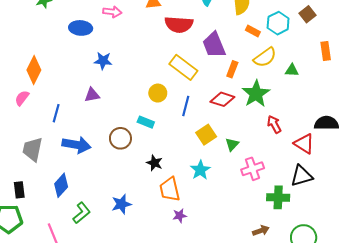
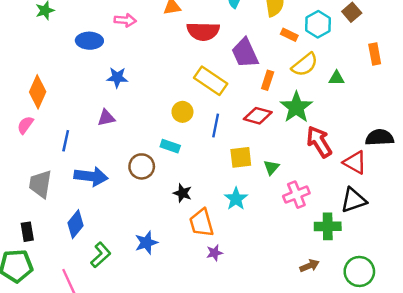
red arrow: (274, 124) -> (319, 142), size x1.5
yellow square: (206, 135) -> (241, 157), turned 30

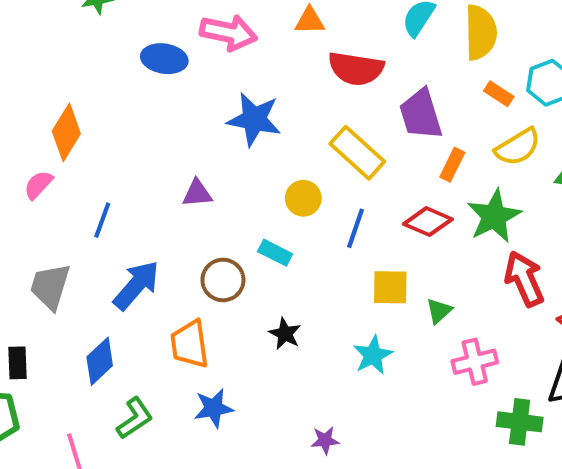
pink arrow: (125, 20) -> (228, 33), size x1.5
blue star: (117, 77) -> (254, 119), moved, size x1.5
purple triangle: (106, 118) -> (197, 193), moved
blue arrow: (91, 176) -> (136, 285), turned -64
orange trapezoid: (202, 223) -> (190, 344), moved

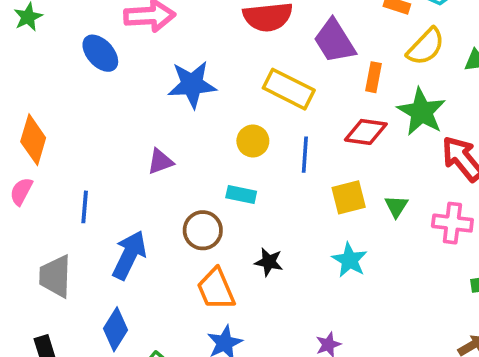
blue ellipse: (164, 59) -> (100, 53), turned 54
orange trapezoid: (190, 344) -> (216, 289), moved
pink cross: (475, 362) -> (452, 223), moved, turned 36

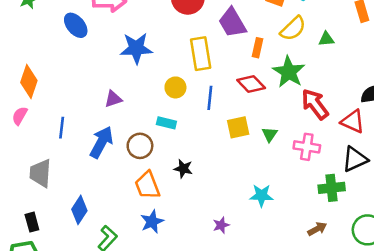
yellow rectangle: (289, 89) -> (201, 54), turned 52
red diamond: (366, 132) -> (251, 84), turned 36
blue arrow: (129, 255) -> (101, 142), moved
cyan star: (350, 260) -> (261, 195), moved, turned -30

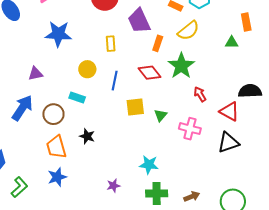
green triangle: (326, 39) -> (232, 42), moved
yellow rectangle: (201, 54) -> (111, 44), size x0.6
red arrow: (315, 104) -> (200, 94), size x0.6
green cross: (332, 188) -> (157, 193), moved

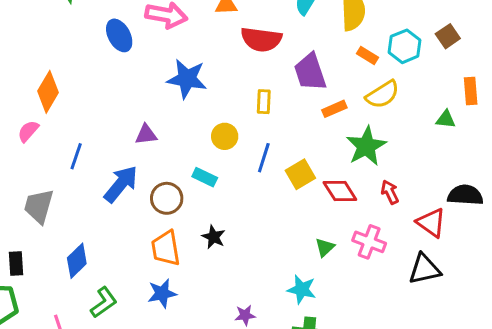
orange rectangle: (158, 43) -> (334, 109), turned 42
red diamond: (149, 73) -> (340, 191), moved
yellow square: (135, 107) -> (300, 174), moved, turned -30
green triangle: (161, 115) -> (325, 247), moved

